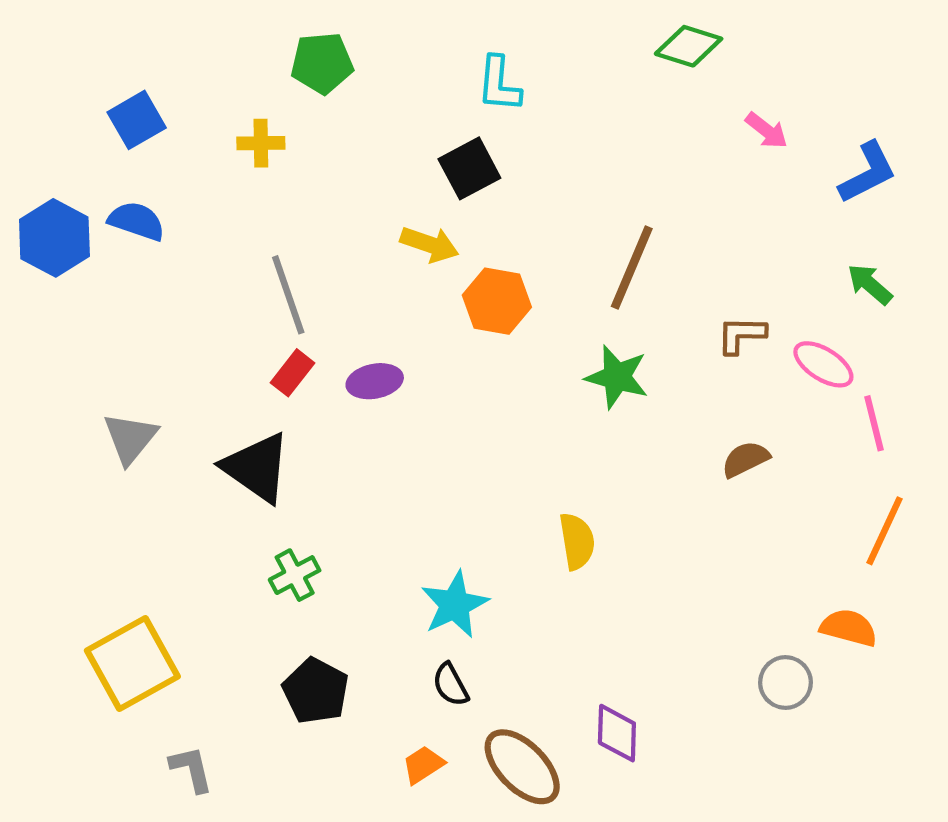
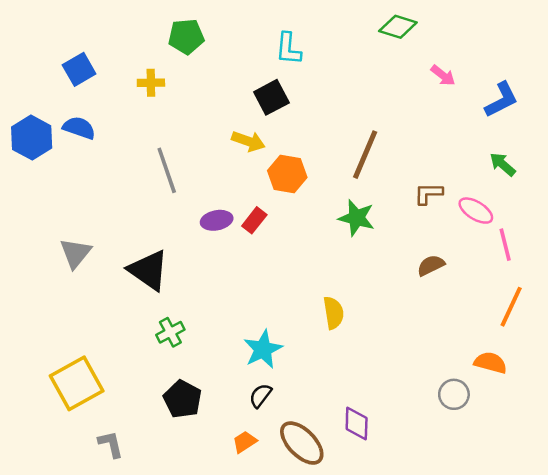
red rectangle: (292, 373) -> (254, 220), moved
black semicircle: (451, 685) -> (260, 396), turned 65

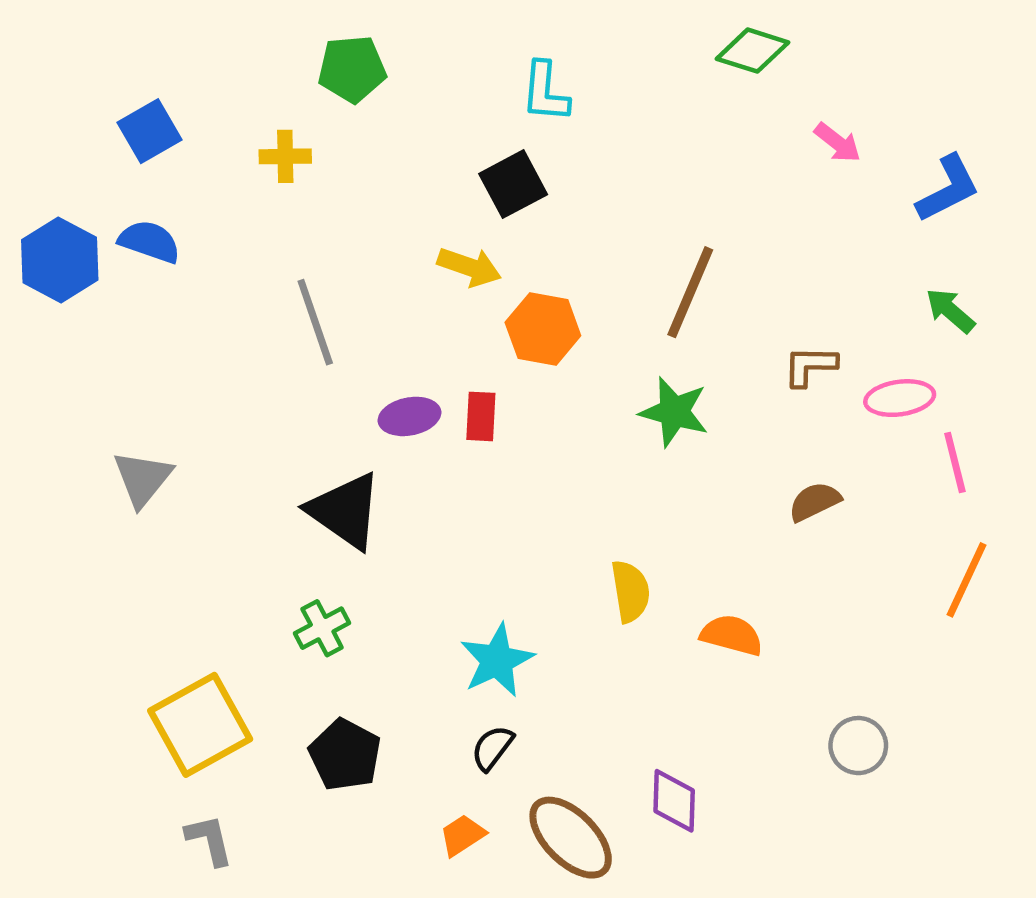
pink ellipse: (476, 211) -> (900, 398), turned -40
red rectangle: (254, 220) -> (481, 416), turned -35
black triangle: (148, 270) -> (345, 511), moved
orange semicircle: (490, 363) -> (732, 635), moved
yellow square: (77, 383) -> (200, 725), moved

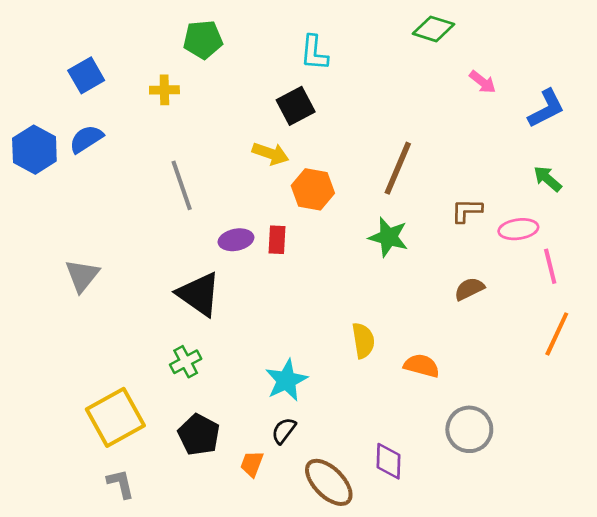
blue semicircle: (149, 242) -> (86, 139), turned -52
gray circle: (858, 746) -> (469, 429), moved, size x1.4
orange trapezoid: (462, 835) -> (252, 464), moved, turned -36

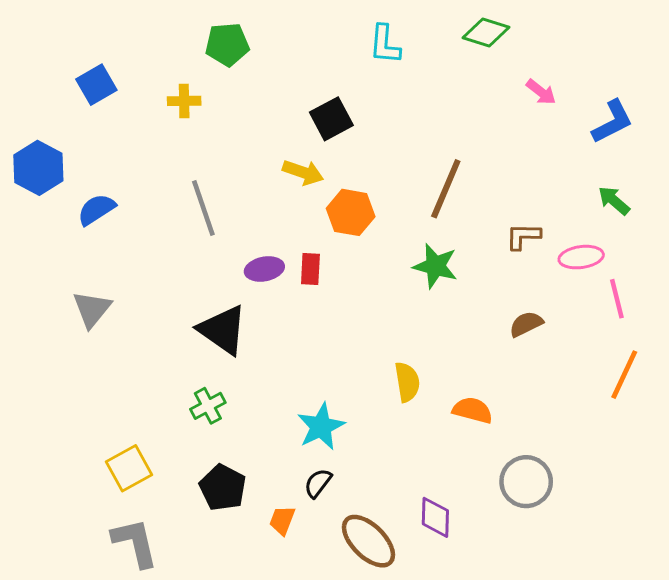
cyan L-shape: (314, 53) -> (385, 44), moved
blue semicircle: (86, 139) -> (96, 209), moved
yellow square: (115, 417) -> (129, 468), size x0.7
gray L-shape: (121, 484) -> (135, 543), size x1.5

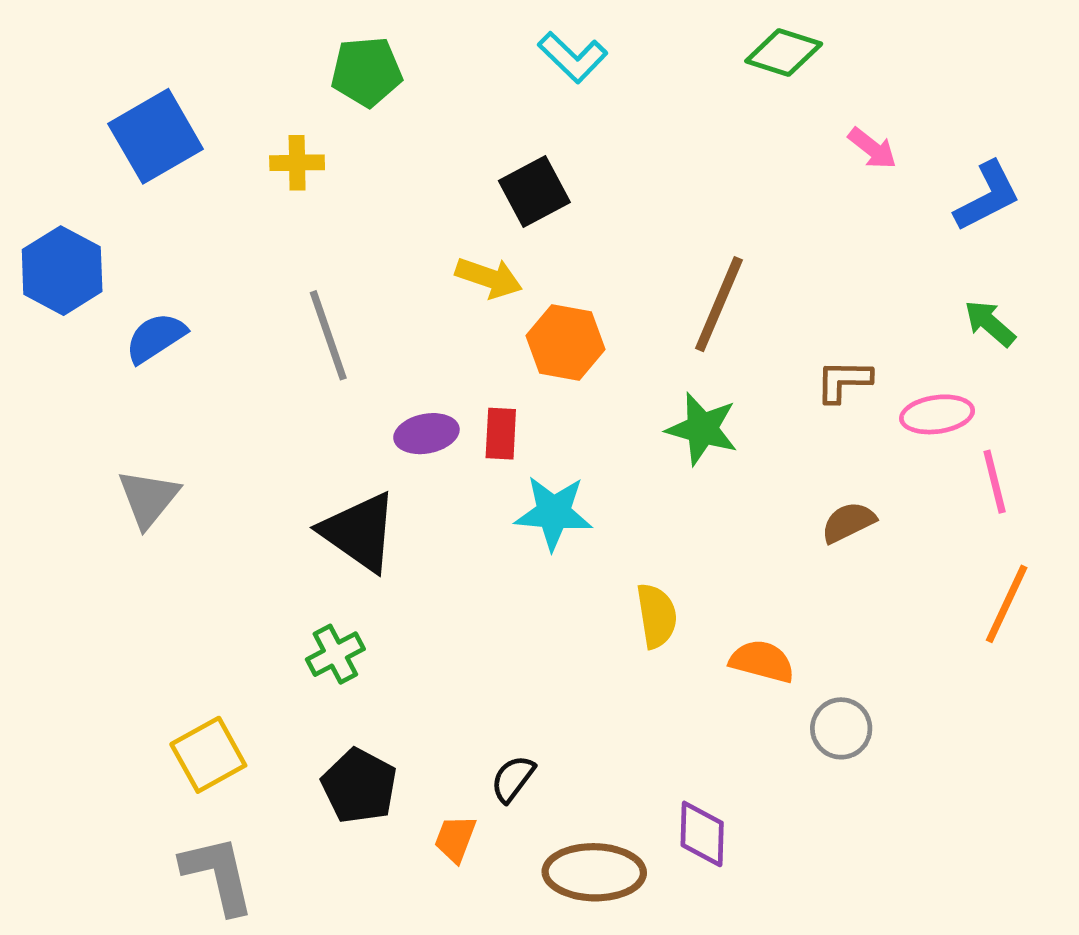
cyan L-shape: (385, 44) -> (573, 57), moved, turned -51
blue square: (96, 85) -> (156, 136), size x1.4
cyan star: (321, 427) -> (554, 513), moved, turned 30
gray circle: (526, 482) -> (841, 728), moved, size x0.7
brown ellipse: (368, 541) -> (594, 872), turned -44

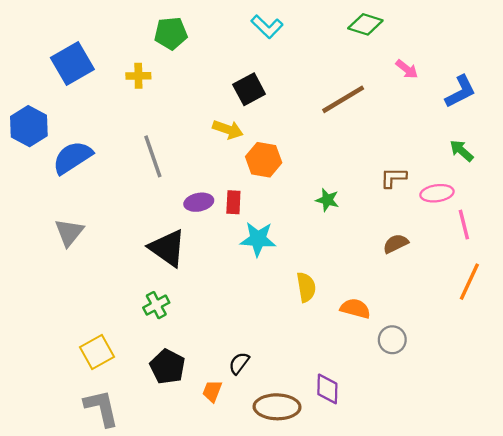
brown line: (719, 304) -> (343, 99), moved, turned 36
blue semicircle: (156, 338) -> (72, 157), size x1.4
green star: (702, 429) -> (327, 200), size x0.7

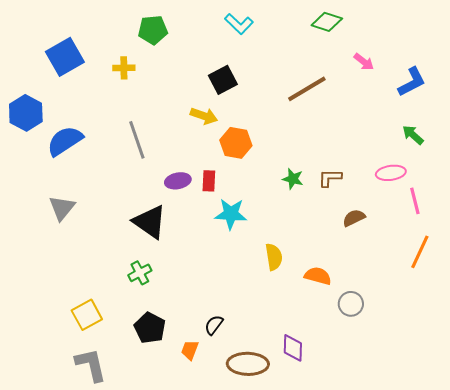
brown L-shape: (393, 178) -> (330, 178), moved

